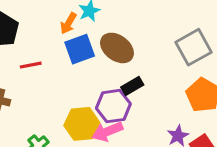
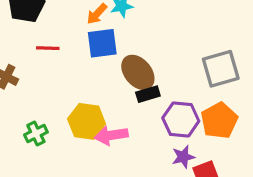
brown ellipse: (117, 48) -> (138, 72), moved
purple hexagon: (113, 106) -> (181, 119), moved

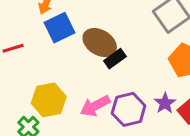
purple hexagon: (181, 119) -> (129, 109), moved
yellow hexagon: (87, 121) -> (49, 100), moved

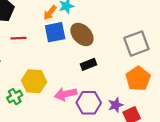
brown ellipse: (100, 43) -> (82, 34), moved

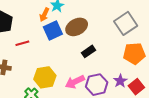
brown ellipse: (82, 34) -> (77, 27), turned -60
orange pentagon: (138, 79) -> (134, 54), turned -30

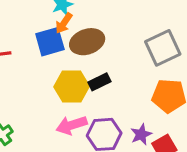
orange arrow: (44, 15) -> (64, 23), moved
yellow hexagon: (45, 77) -> (72, 87), moved

